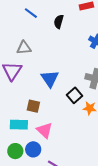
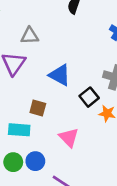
blue triangle: (50, 79) -> (60, 75), turned -30
pink triangle: (45, 130) -> (69, 137), moved

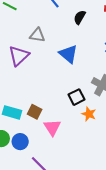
blue triangle: (60, 75) -> (68, 54), moved
brown square: (38, 108) -> (35, 112), moved

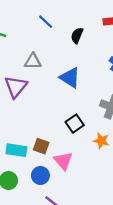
black square: (77, 97) -> (75, 124), moved
blue circle: (20, 142) -> (40, 175), moved

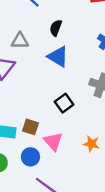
black semicircle: (77, 35) -> (56, 28), moved
orange star: (101, 141) -> (91, 144), moved

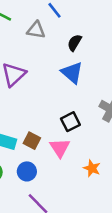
gray triangle: (20, 41) -> (36, 30), moved
pink triangle: (53, 141) -> (60, 148), moved

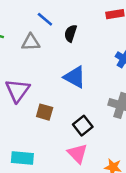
black semicircle: (74, 43) -> (71, 33), moved
brown square: (32, 141) -> (45, 112), moved

